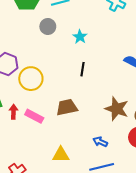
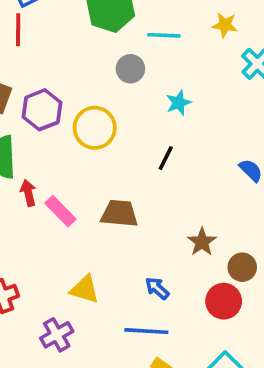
yellow circle: (31, 79) -> (95, 128), moved
brown star: (117, 109) -> (202, 242), size x0.7
red arrow: (13, 112) -> (28, 193), turned -32

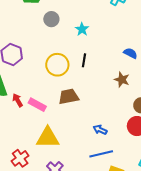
yellow circle: (95, 128) -> (57, 65), moved
brown star: (202, 242) -> (122, 80), moved
yellow triangle: (85, 289) -> (48, 138), moved, size x1.4

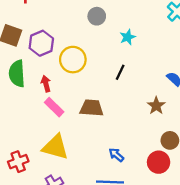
yellow circle: (57, 65) -> (73, 60), moved
red arrow: (18, 100) -> (46, 84), moved

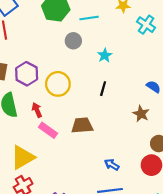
yellow triangle: (55, 147) -> (23, 157), moved, turned -36

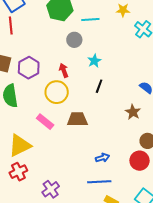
cyan star: (105, 55) -> (94, 61), moved
yellow circle: (58, 84) -> (57, 92), moved
red arrow: (37, 110) -> (64, 70), moved
blue arrow: (112, 165) -> (102, 158), turned 128

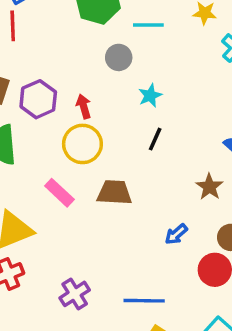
red arrow: (64, 70) -> (84, 106), moved
blue arrow: (102, 158) -> (176, 234), moved, turned 152
purple cross: (51, 189) -> (75, 294), moved

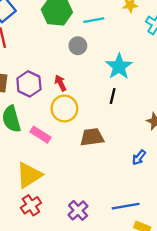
cyan star: (150, 96) -> (119, 66), moved, size x1.6
pink rectangle: (59, 193) -> (40, 135), moved

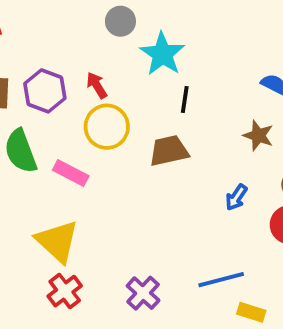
cyan star: (119, 66) -> (162, 54), moved
brown trapezoid: (92, 137) -> (169, 151), moved
yellow triangle: (29, 175) -> (57, 241), turned -40

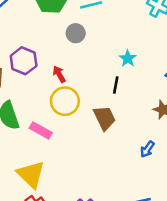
cyan star: (162, 54) -> (128, 58), moved, size x0.6
purple hexagon: (45, 91) -> (24, 61), moved
brown trapezoid: (169, 151) -> (105, 118), turned 75

